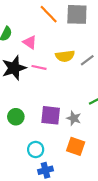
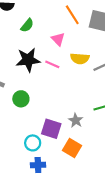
pink triangle: (30, 42) -> (58, 39), moved
purple square: (51, 115) -> (51, 129), moved
green circle: (16, 117) -> (21, 99), moved

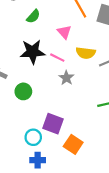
gray star: (76, 120) -> (66, 78), moved

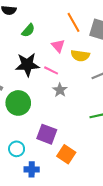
yellow semicircle: (86, 53) -> (80, 56), moved
green circle: (23, 91) -> (18, 103), size x1.5
cyan circle: (33, 137) -> (17, 149), moved

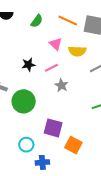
orange line: (74, 22) -> (68, 21), turned -30
green semicircle: (28, 30) -> (37, 21), moved
black star: (27, 65) -> (28, 65), size x0.6
pink line: (51, 70) -> (51, 68), turned -48

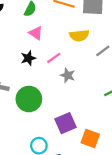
pink triangle: (56, 44) -> (36, 33), moved
purple square: (53, 128) -> (66, 123), turned -30

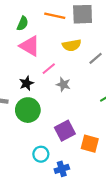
pink triangle: (36, 33) -> (30, 46), size x1.5
black star: (28, 58) -> (26, 83), moved

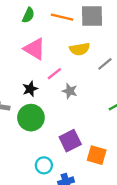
green semicircle: (23, 23) -> (28, 15), moved

